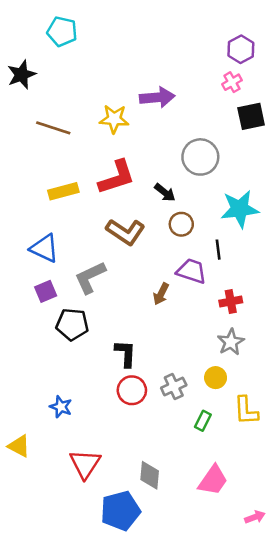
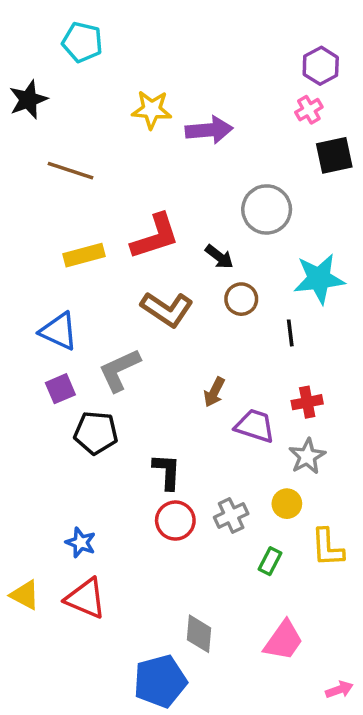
yellow star: (114, 119) -> (152, 110), moved
purple trapezoid: (191, 271) -> (255, 426), moved
red triangle: (85, 464) -> (86, 598), moved, turned -40

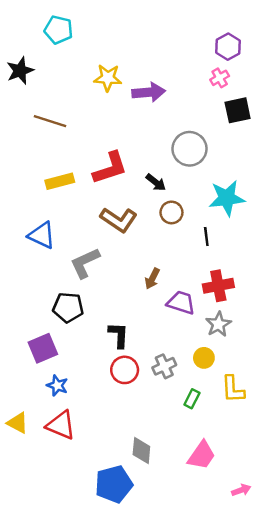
purple square: (60, 389) -> (43, 348), moved, size x1.4
red cross: (307, 402) -> (218, 286), size x1.4

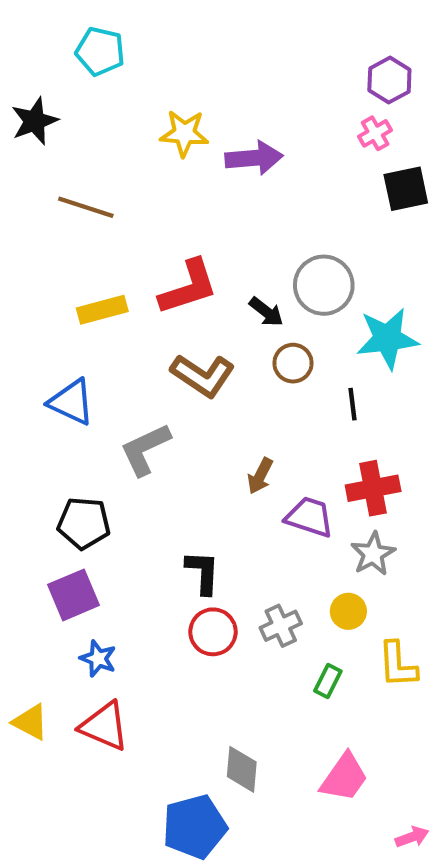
gray circle: (190, 149) -> (324, 285), moved
black pentagon: (68, 307) -> (84, 523), moved

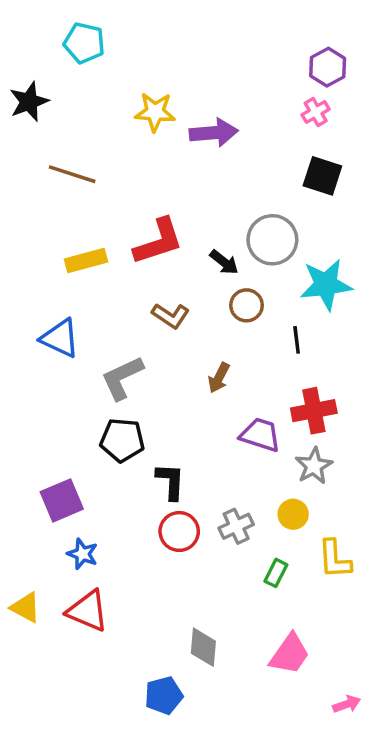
black square: (406, 189) -> (322, 176), moved, turned 30
brown L-shape: (203, 375) -> (171, 316), size x0.7
brown arrow: (260, 476) -> (219, 378), moved
black pentagon: (84, 523) -> (122, 440), moved
blue pentagon: (195, 827) -> (164, 695), size x0.7

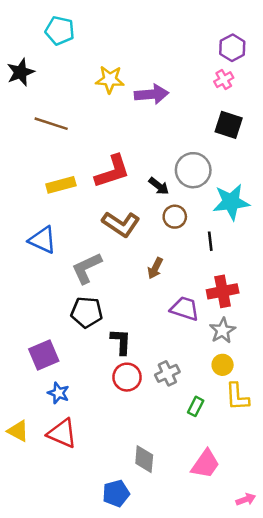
brown L-shape: (171, 316) -> (121, 224), size x1.4
yellow circle: (293, 514) -> (223, 365), moved

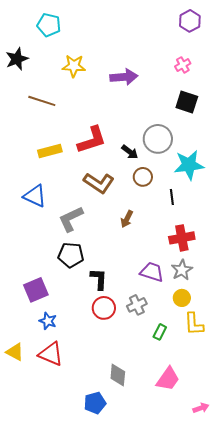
purple hexagon: (232, 48) -> (190, 21), moved
yellow star: (110, 80) -> (74, 66), moved
purple trapezoid: (185, 309) -> (152, 272), moved

